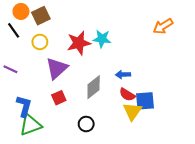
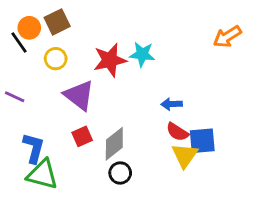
orange circle: (21, 11) -> (29, 28), moved
purple triangle: (57, 68) -> (79, 95), turned -40
gray diamond: (94, 87) -> (114, 144), moved
green triangle: (30, 125) -> (42, 174), turned 35

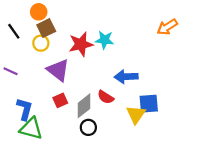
brown square: (57, 22) -> (46, 28), moved
orange circle: (29, 28) -> (39, 12), moved
blue arrow: (172, 104) -> (126, 77), size x1.5
red semicircle: (177, 132) -> (106, 97), moved

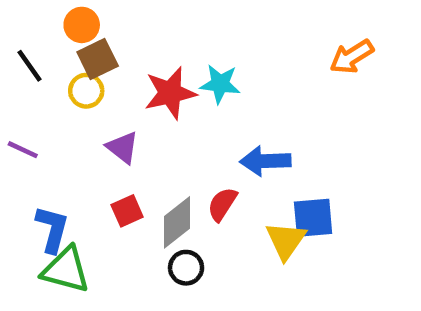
purple triangle: (58, 70) -> (123, 147), size x0.7
red semicircle: (106, 97) -> (222, 204), turned 91

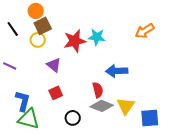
orange arrow: (352, 57) -> (145, 31), moved
red semicircle: (222, 204) -> (98, 90), turned 133
blue square: (313, 218) -> (150, 118), moved
gray diamond: (177, 222) -> (102, 106), moved, turned 60
black circle: (186, 268) -> (73, 118), moved

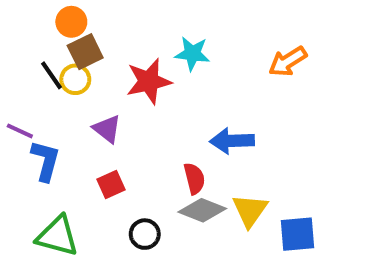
black line: (13, 29) -> (52, 75), moved
cyan star: (97, 37) -> (192, 54), moved
blue L-shape: (23, 101) -> (46, 161), moved

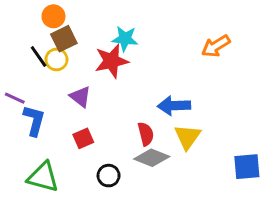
cyan star: (192, 54) -> (125, 39), moved
yellow triangle: (250, 210) -> (187, 137), moved
blue square: (297, 234) -> (247, 167), moved

